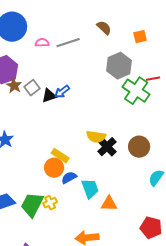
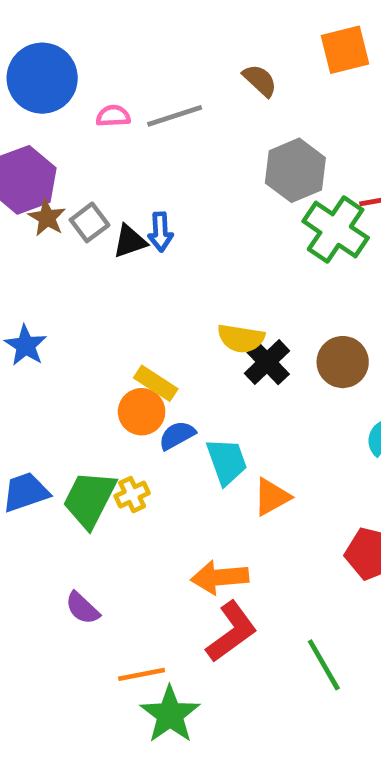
orange square: (140, 37) -> (345, 50), moved, size x1.5
blue arrow: (62, 92) -> (160, 232), turned -56
orange triangle: (109, 204) -> (272, 497), turned -30

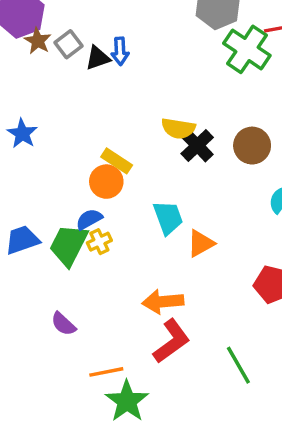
blue semicircle: (177, 435) -> (89, 219), moved

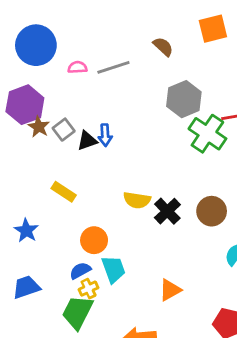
yellow semicircle: (178, 128) -> (137, 200), moved
blue star: (22, 134) -> (26, 231), moved
yellow rectangle: (117, 161) -> (64, 192), moved
cyan trapezoid: (168, 218) -> (113, 269), moved
green trapezoid: (69, 245) -> (77, 312), moved

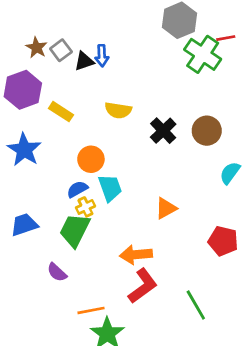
purple hexagon: (25, 105) -> (23, 90), moved
yellow semicircle: (137, 200) -> (118, 110), moved
blue star: (26, 231) -> (24, 150), size x1.4
blue trapezoid: (26, 287) -> (24, 225), moved

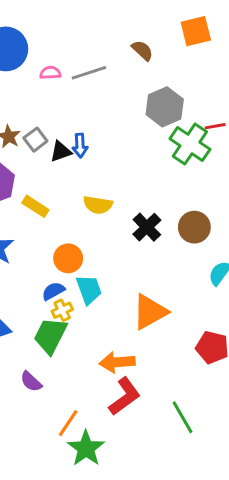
orange triangle: (166, 208) -> (150, 312), size x1.5
orange line: (91, 310) -> (68, 423), turned -45

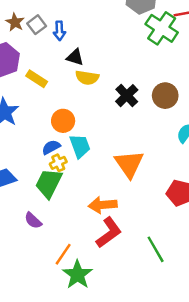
blue arrow: (80, 145) -> (59, 31), moved
black triangle: (61, 151) -> (75, 57), moved, turned 36
orange triangle: (150, 312) -> (129, 164), turned -36

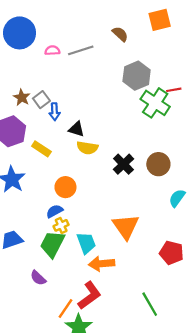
blue arrow: (59, 31) -> (55, 112), moved
cyan trapezoid: (80, 146) -> (86, 243), moved
red L-shape: (109, 233) -> (90, 295), moved

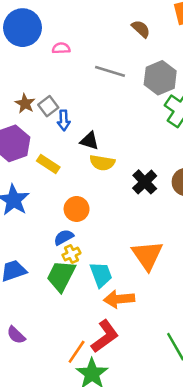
gray line: (81, 50) -> (110, 71), moved, turned 35
purple semicircle: (38, 278) -> (16, 335), moved

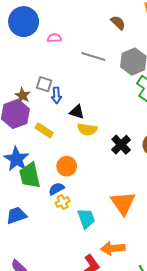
brown star: (25, 104) -> (23, 95), moved
gray square: (48, 106) -> (44, 84), turned -35
green trapezoid: (61, 276) -> (30, 175), moved, turned -40
orange arrow: (119, 299) -> (113, 248), moved

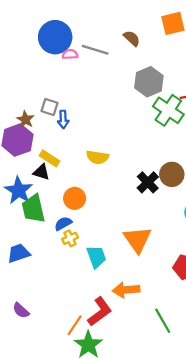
blue circle: (24, 22) -> (55, 37), moved
pink semicircle: (54, 38) -> (70, 54), moved
gray line: (93, 56) -> (95, 50), moved
black triangle: (77, 112) -> (41, 172), moved
black cross: (121, 145) -> (148, 182), moved

